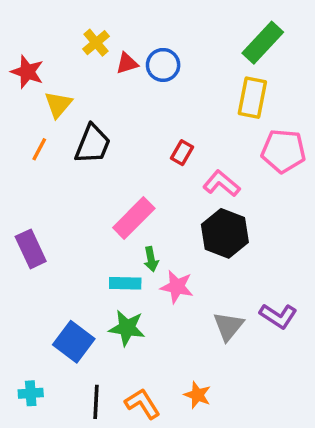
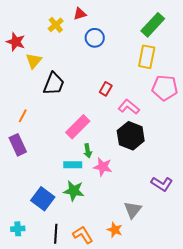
red triangle: (127, 63) -> (80, 14), moved
orange line: (39, 149) -> (23, 116), moved
gray triangle: (228, 326) -> (133, 210), moved

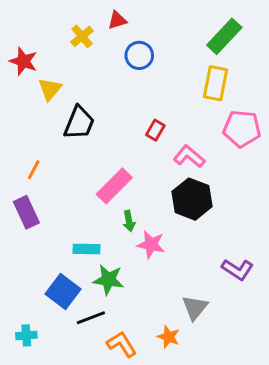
cyan rectangle: (73, 165) -> (86, 249), moved
black line: (56, 234) -> (91, 318), moved, turned 66

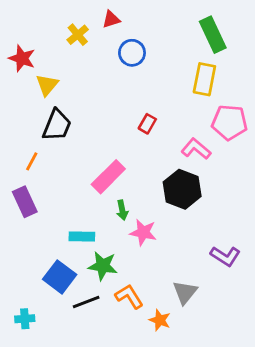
green rectangle: (224, 36) -> (213, 35), turned -68
black trapezoid: (79, 123) -> (57, 125), moved
pink L-shape: (189, 157) -> (196, 149), moved
orange L-shape: (122, 344) -> (129, 296), moved

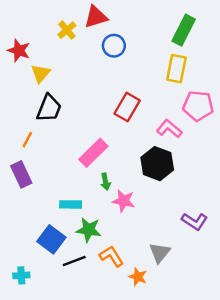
red triangle: (111, 19) -> (96, 17), size x1.5
green rectangle: (213, 35) -> (184, 30), turned 52
red rectangle: (147, 124) -> (127, 107), size x1.6

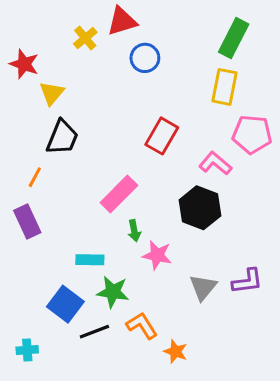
purple L-shape: (194, 221) -> (247, 281), turned -40
gray triangle: (160, 253) -> (203, 287), moved

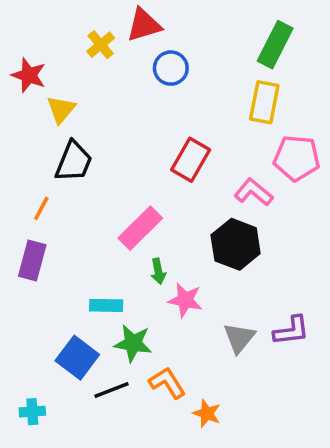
purple rectangle: (27, 222) -> (32, 261), turned 40

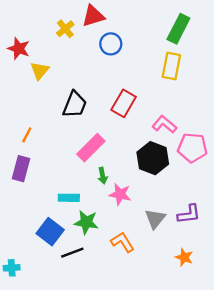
pink pentagon: (297, 158) -> (192, 148), moved
black trapezoid: (74, 162) -> (75, 105), moved
orange L-shape: (167, 383) -> (122, 242), moved
cyan cross: (32, 412) -> (12, 268), moved
orange star: (207, 413) -> (184, 257), moved

